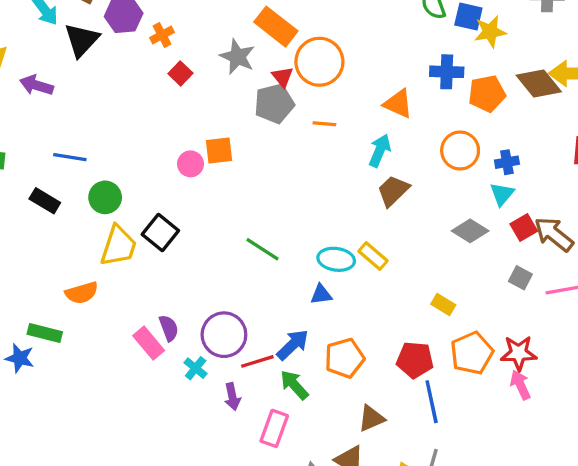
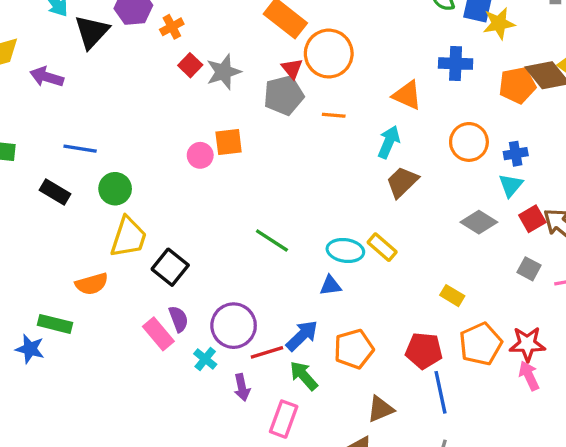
gray star: (237, 57) -> (224, 72), moved, turned 30
orange pentagon: (487, 94) -> (517, 85), moved
black square: (160, 233) -> (170, 267), moved

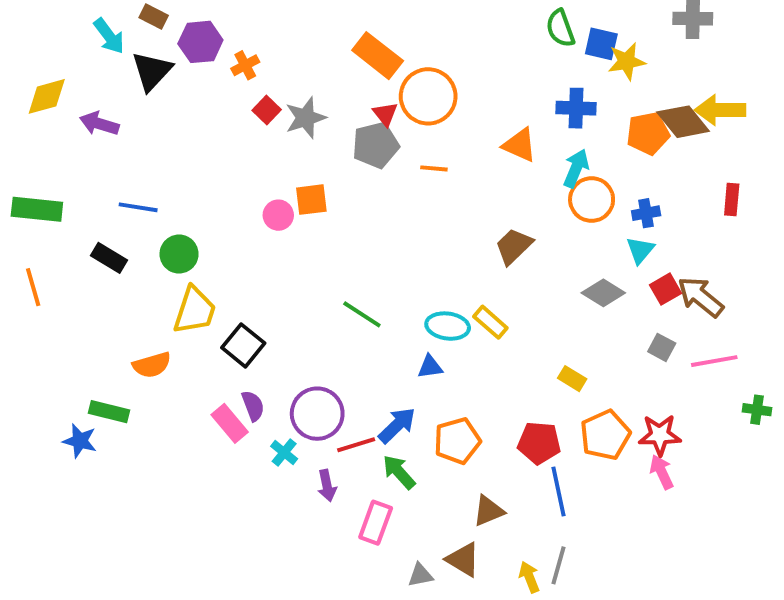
cyan arrow: (389, 142) -> (576, 168), moved

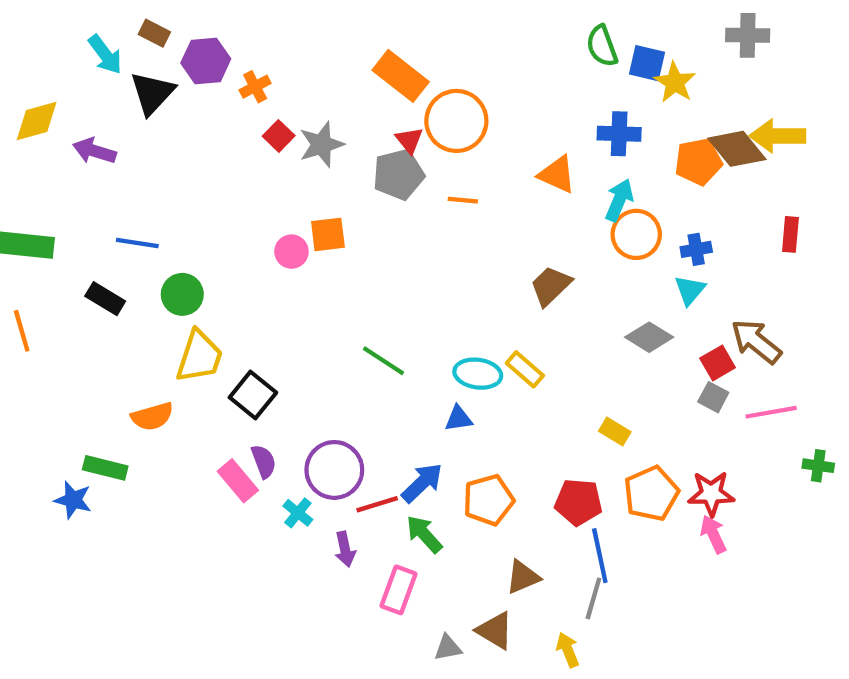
yellow star: (627, 61) -> (675, 82), turned -30
red square: (666, 289) -> (718, 363), moved
gray line: (558, 565) -> (593, 598), moved

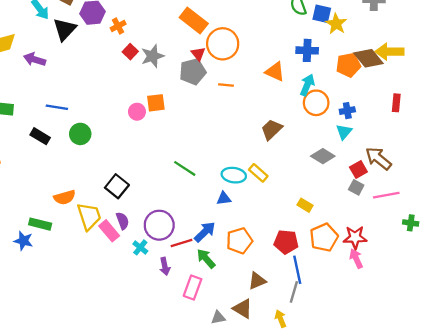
yellow trapezoid: (199, 356) -> (89, 216), moved, turned -36

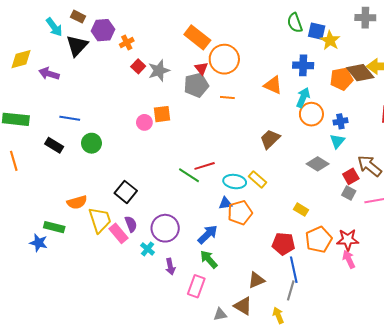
orange pentagon: (239, 241) -> (240, 213), moved
red line: (181, 243) -> (205, 166), moved

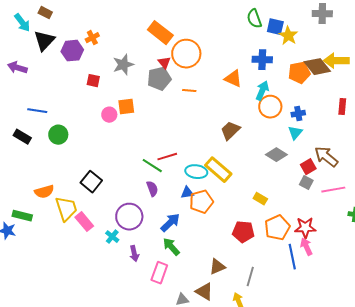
purple hexagon: (103, 30) -> (72, 51), moved
red square: (138, 66) -> (93, 81), moved, turned -32
yellow rectangle: (257, 179) -> (218, 170), size x1.5
purple semicircle: (131, 224) -> (152, 189), moved
blue line: (294, 270) -> (292, 257), moved

